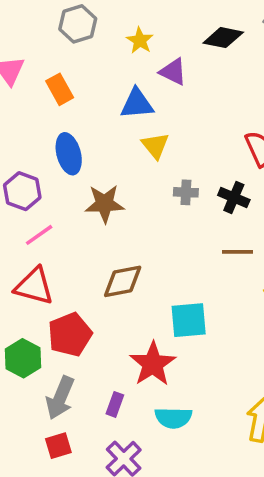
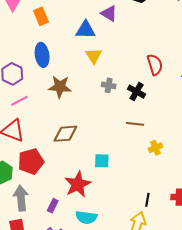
cyan square: (189, 320) -> (102, 161), size x0.7
gray arrow: (60, 398) -> (21, 198), turned 145

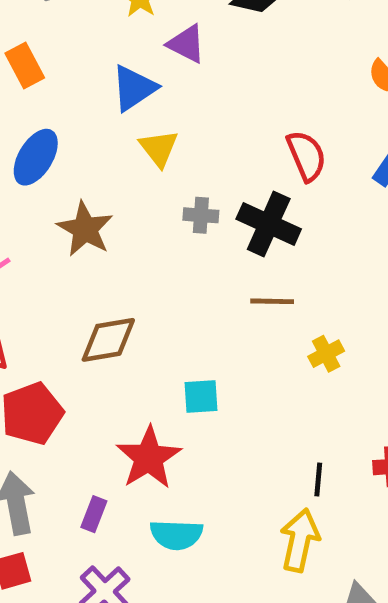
blue triangle: (86, 30) -> (134, 88), turned -30
blue ellipse: (42, 55) -> (36, 157), turned 45
brown star: (60, 87) -> (85, 229), turned 30
black cross: (137, 92) -> (269, 224), size x1.4

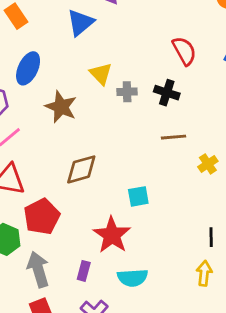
yellow triangle: (159, 148) -> (101, 74), moved
black cross: (269, 224) -> (167, 93), size x0.7
yellow arrow: (300, 540) -> (204, 273), size x0.7

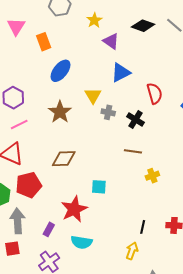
blue triangle: (80, 22) -> (121, 72), moved
blue ellipse: (28, 68) -> (60, 71), moved

